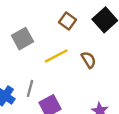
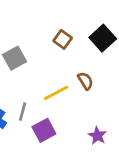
yellow line: (56, 56) -> (56, 93), moved

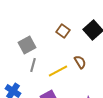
gray line: (23, 112) -> (33, 65), moved

